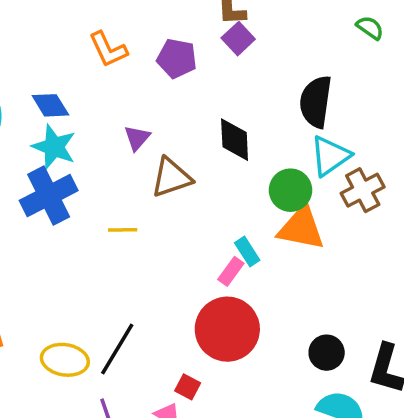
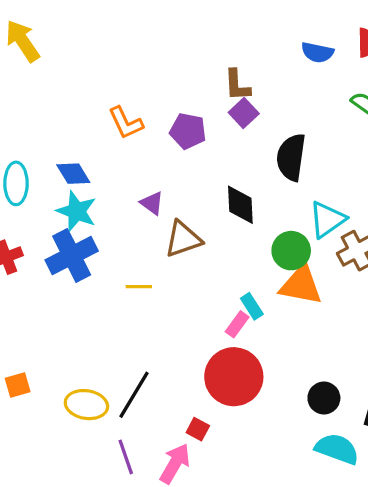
black semicircle: (316, 102) -> (291, 157), moved
purple triangle: (137, 138) -> (152, 203), turned -35

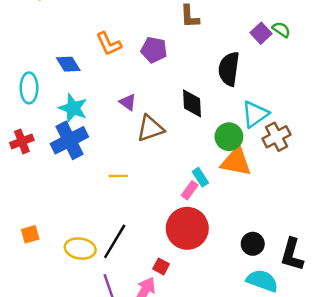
purple square: (244, 113) -> (261, 33), moved
blue diamond: (73, 174) -> (68, 64), moved
yellow line: (139, 287) -> (118, 176), moved

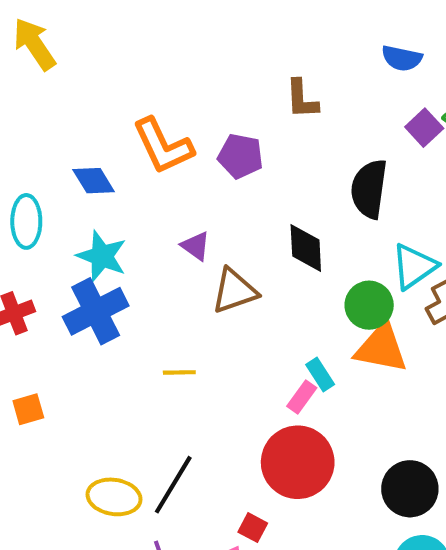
orange L-shape: (109, 44) -> (163, 146), size x1.4
orange square: (30, 234) -> (28, 409), moved
black circle: (253, 244) -> (410, 489), size x1.4

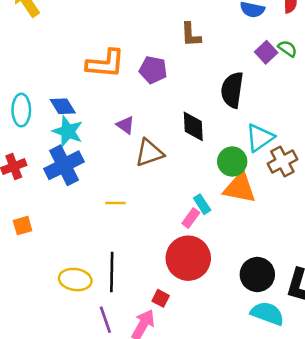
orange L-shape: (163, 146) -> (105, 64), turned -60
blue diamond: (94, 181) -> (63, 106), moved
black line: (173, 485) -> (112, 272), turned -30

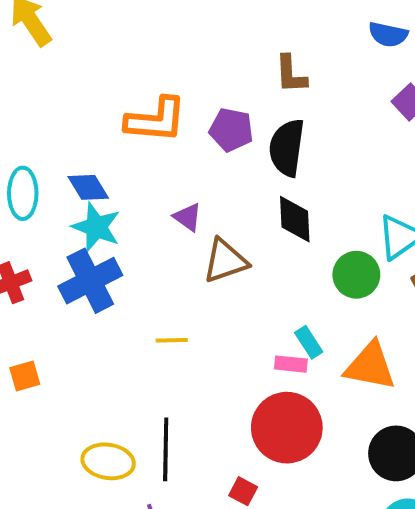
black semicircle: (232, 90) -> (287, 148), moved
orange triangle: (240, 188) -> (370, 366), moved
pink rectangle: (191, 218) -> (291, 364), turned 60

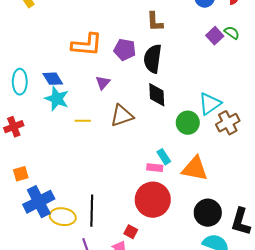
purple triangle: (188, 217) -> (103, 83), moved, turned 35
blue cross: (90, 281) -> (39, 202), moved
yellow line: (172, 340) -> (83, 121), moved

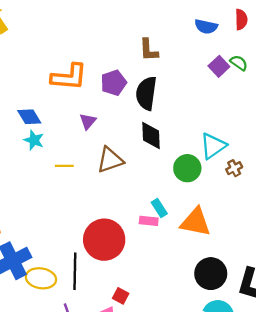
purple pentagon: (125, 50) -> (114, 83), turned -30
cyan star: (57, 99) -> (34, 140), size x0.7
brown cross: (228, 123) -> (234, 168), size x0.6
red circle: (153, 200) -> (104, 240), moved

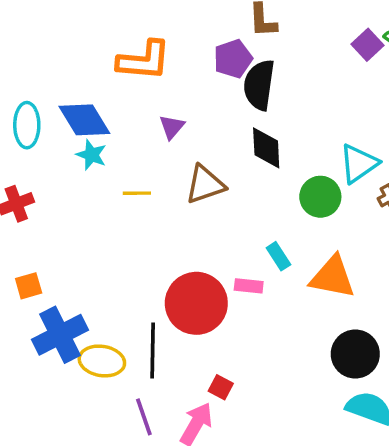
purple pentagon: (114, 83) -> (233, 59), moved
blue diamond: (29, 117) -> (84, 120), size x1.4
pink rectangle: (149, 221) -> (249, 286), moved

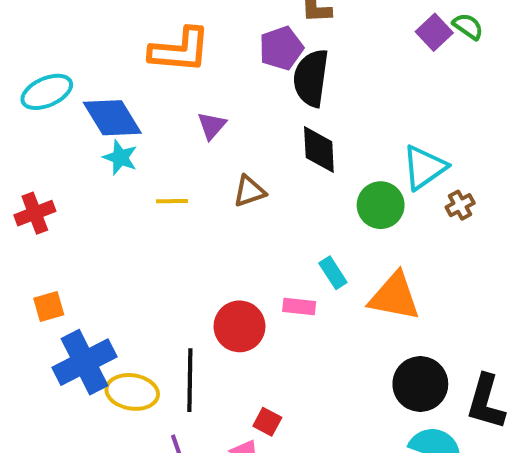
cyan ellipse: (27, 125) -> (47, 92), moved, turned 66
brown triangle: (205, 185) -> (249, 191), size x0.7
red circle: (196, 303) -> (239, 326), size x0.7

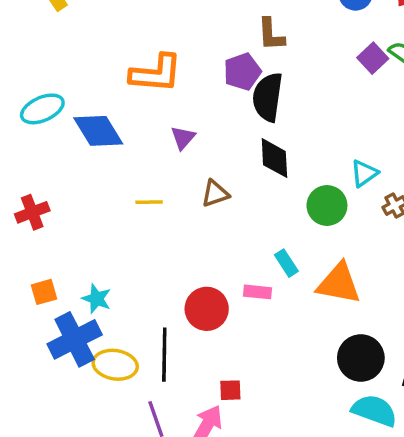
cyan star: (120, 157) -> (97, 299), moved
cyan triangle: (424, 167) -> (364, 173), size x0.7
red square: (267, 422) -> (230, 390), turned -30

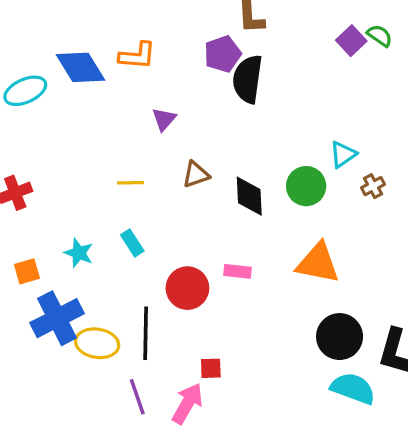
orange L-shape: (156, 73) -> (137, 56), size x0.7
blue diamond: (98, 131) -> (80, 67), moved
black diamond: (274, 158) -> (249, 196), moved
cyan rectangle: (286, 263) -> (132, 243), moved
cyan star: (97, 299) -> (79, 253), moved

